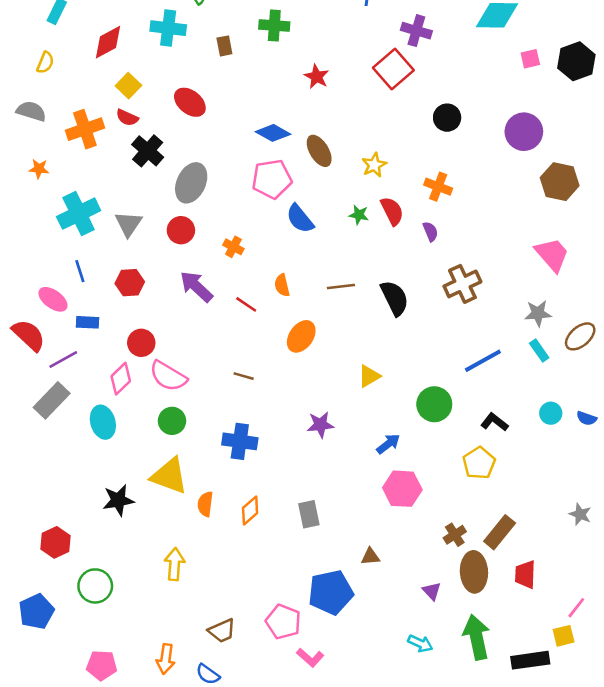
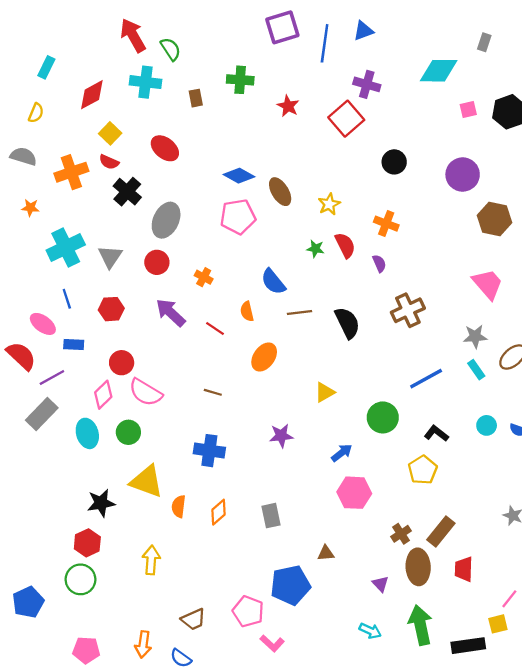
red star: (317, 77) -> (288, 106), moved
blue semicircle: (300, 219) -> (273, 282), moved
green circle: (172, 421) -> (128, 432), moved
red hexagon: (56, 542) -> (87, 543), moved

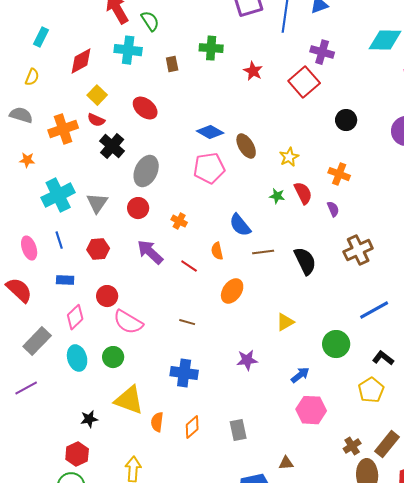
pink ellipse: (43, 324) -> (29, 248), moved, turned 35
purple line: (52, 378) -> (26, 388), moved
pink diamond: (103, 395) -> (75, 317), moved
black star: (101, 503) -> (89, 419), size x0.7

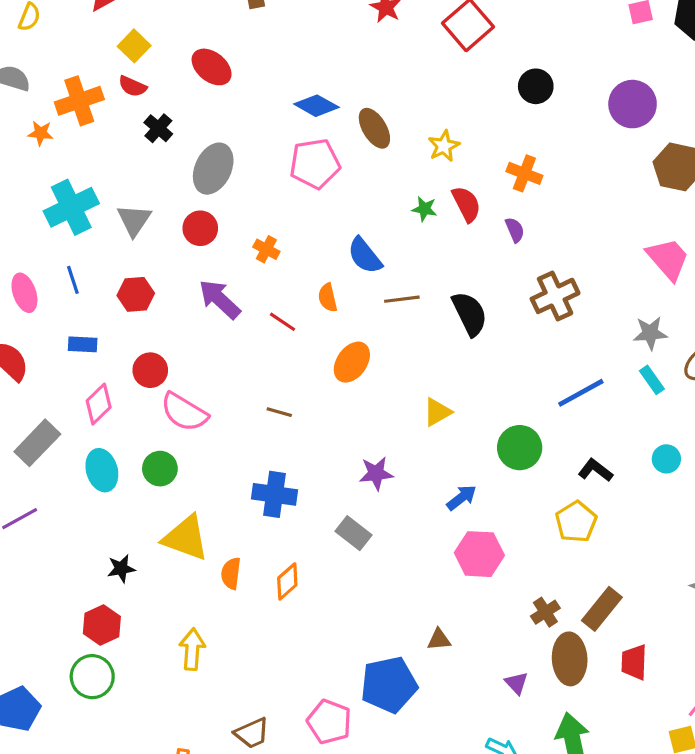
black cross: (112, 146) -> (158, 128), size x0.7
orange star: (27, 160) -> (41, 133), moved
gray rectangle: (238, 430) -> (353, 533), moved, turned -40

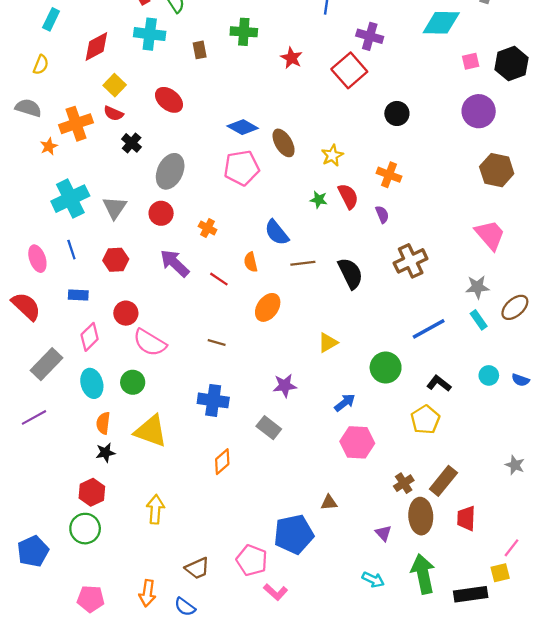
purple circle: (633, 104) -> (479, 111), moved
orange star: (41, 133) -> (49, 146), turned -30
orange semicircle: (231, 573) -> (103, 423), moved

